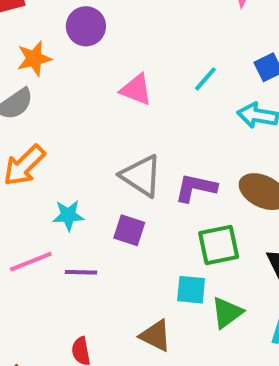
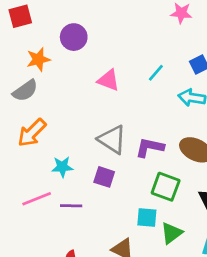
green square: (219, 245) -> (166, 187), turned 32

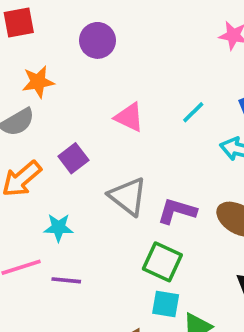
purple circle: (74, 37) -> (97, 40), moved
purple square: (104, 177) -> (73, 158), moved, turned 30
green square: (166, 187) -> (162, 262), moved

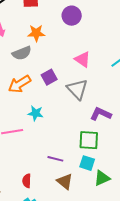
gray triangle: (128, 196) -> (77, 89), moved
green square: (162, 262) -> (89, 140), turned -30
purple line: (66, 280) -> (55, 159), moved

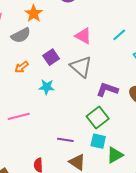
orange star: (36, 33) -> (34, 13), turned -30
orange arrow: (20, 84) -> (22, 67), size x0.6
cyan star: (36, 113) -> (47, 87), moved
green square: (89, 140) -> (98, 118), turned -35

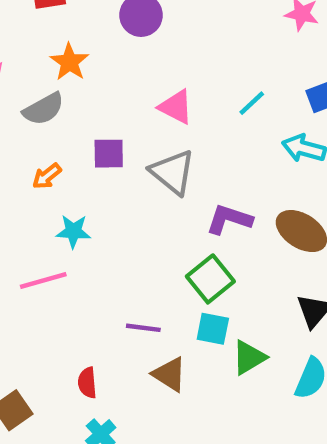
purple square: (51, 57) -> (109, 154), turned 35
cyan star: (47, 87) -> (73, 231), moved

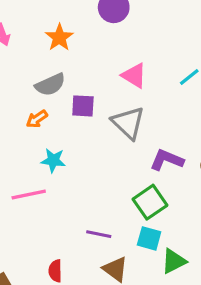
gray semicircle: (44, 109) -> (50, 85), moved

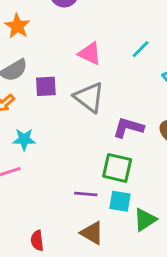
green square: (150, 202) -> (117, 168), turned -36
purple line: (99, 234) -> (86, 194), moved

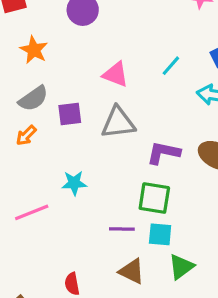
gray triangle: (89, 97) -> (118, 123), turned -40
cyan star: (24, 139) -> (74, 183), moved
green triangle: (145, 220) -> (181, 267), moved

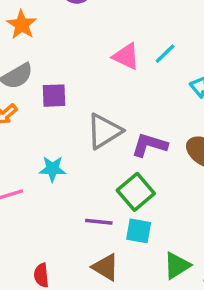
pink triangle: (115, 74) -> (126, 56), moved
gray triangle: (118, 123) -> (104, 131), moved, turned -30
green square: (154, 198) -> (136, 192), turned 36
green triangle: (181, 267) -> (177, 266), moved

